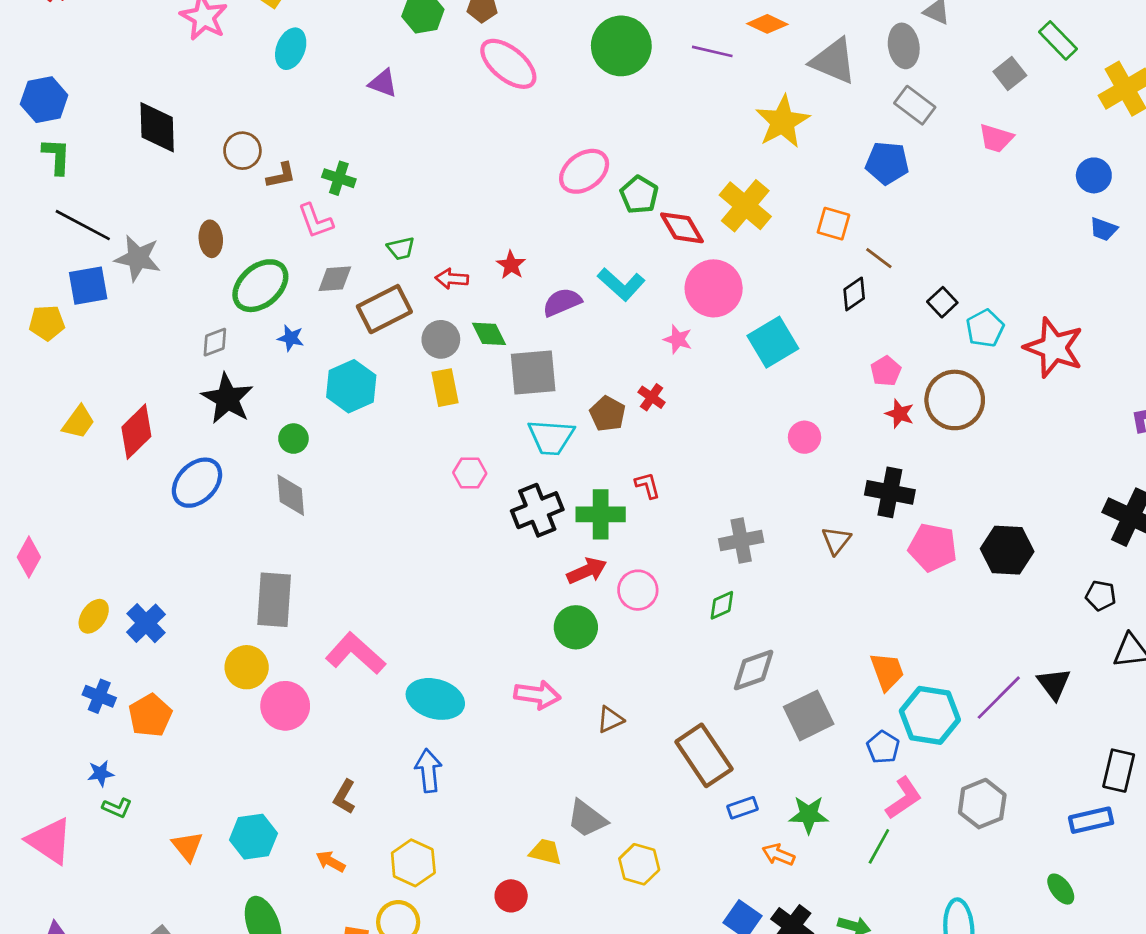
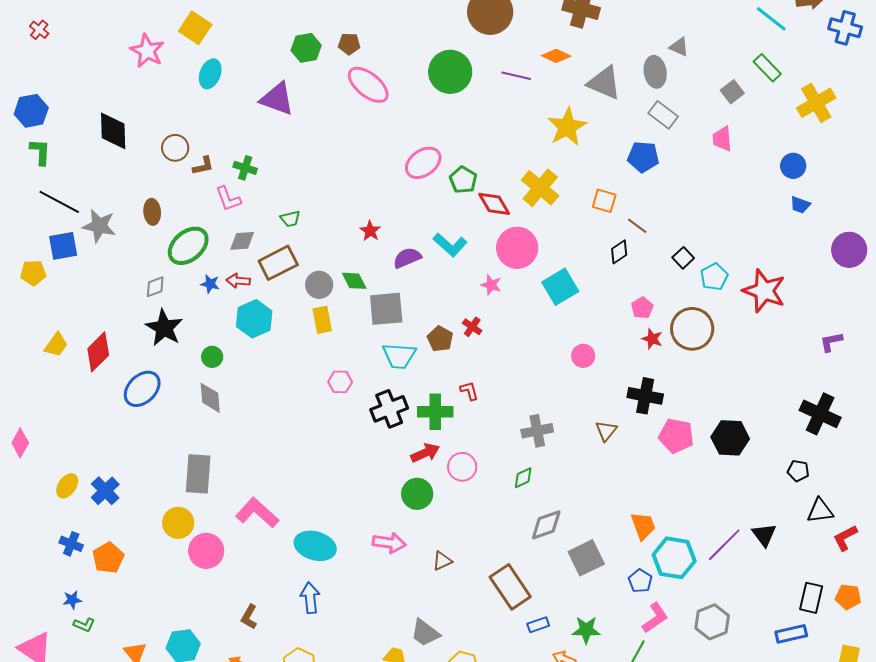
purple triangle: (383, 83) -> (277, 99), size x1.6
pink trapezoid: (996, 138) -> (722, 139), turned 68
red arrow: (452, 279) -> (238, 281), moved

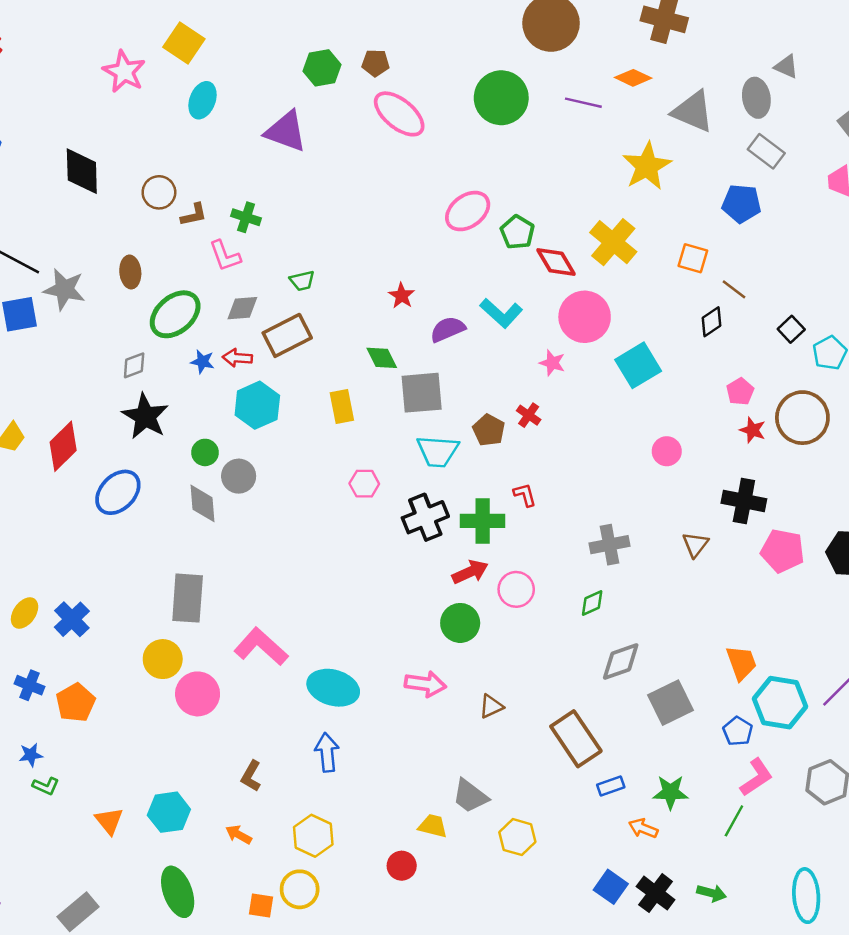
gray circle: (319, 285) -> (239, 476), moved

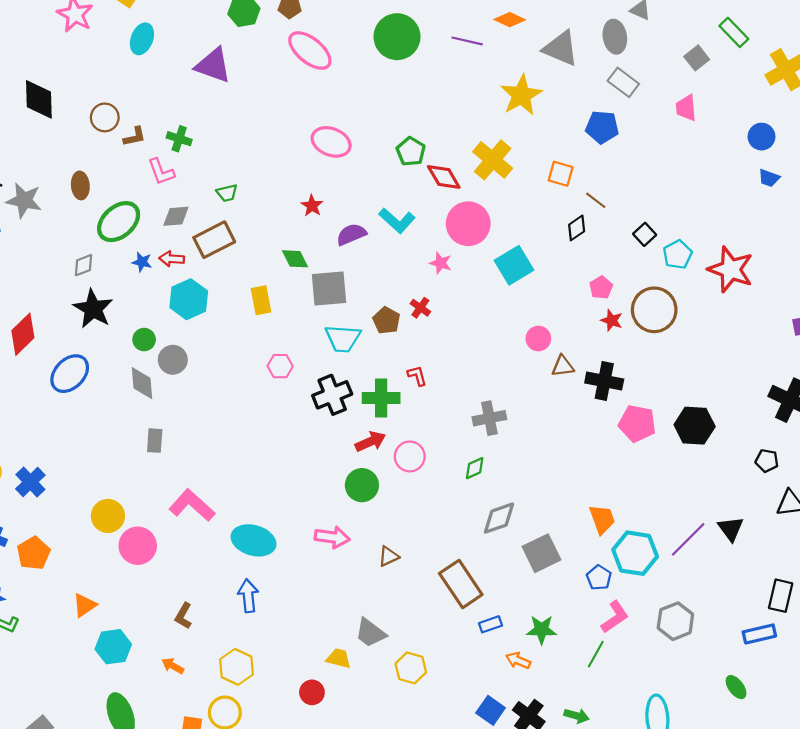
pink ellipse: (468, 211) -> (331, 142), moved, turned 57
brown triangle: (695, 545) -> (563, 366), moved, turned 45
gray rectangle: (188, 598) -> (155, 441), moved, size x0.6
orange triangle: (109, 821) -> (85, 605), moved, turned 35

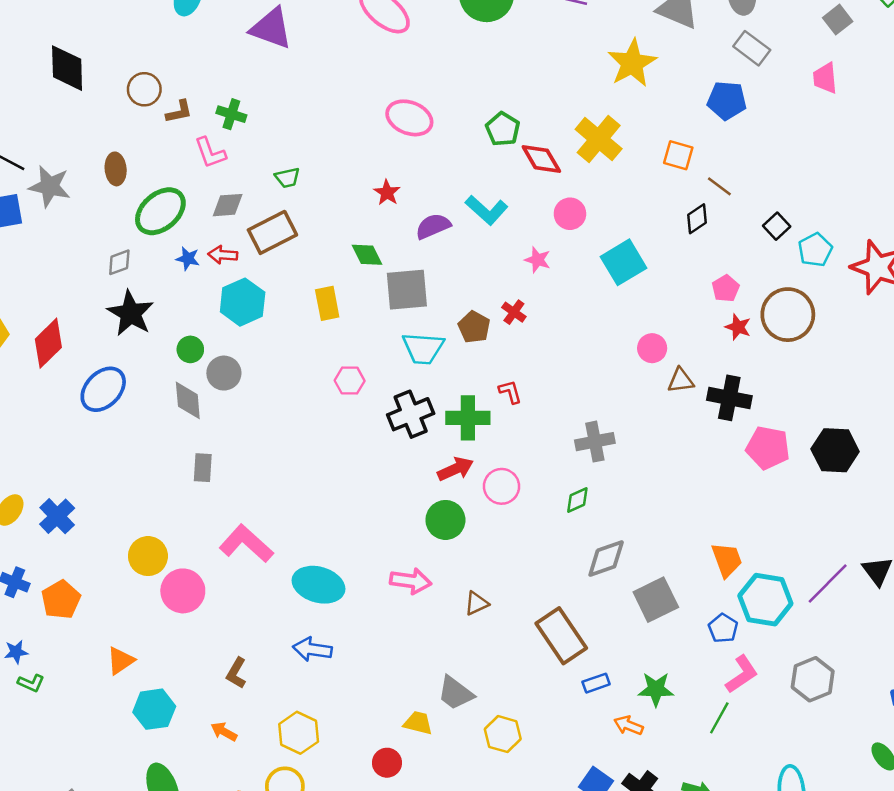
pink circle: (468, 224) -> (570, 214), size x0.6
blue arrow: (248, 596) -> (312, 649), turned -76

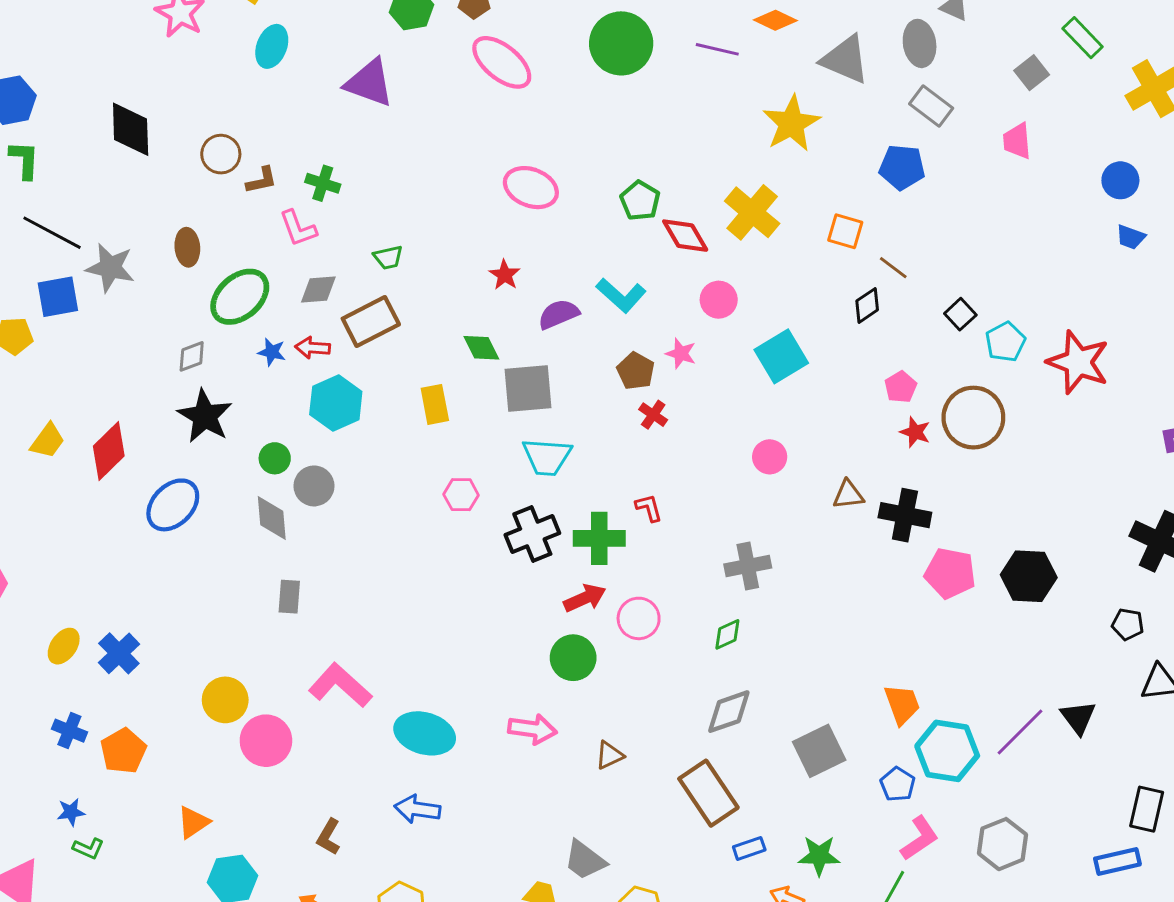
brown pentagon: (474, 327) -> (636, 371), moved
pink circle: (652, 348) -> (770, 457), moved
gray diamond: (606, 559) -> (729, 712), moved

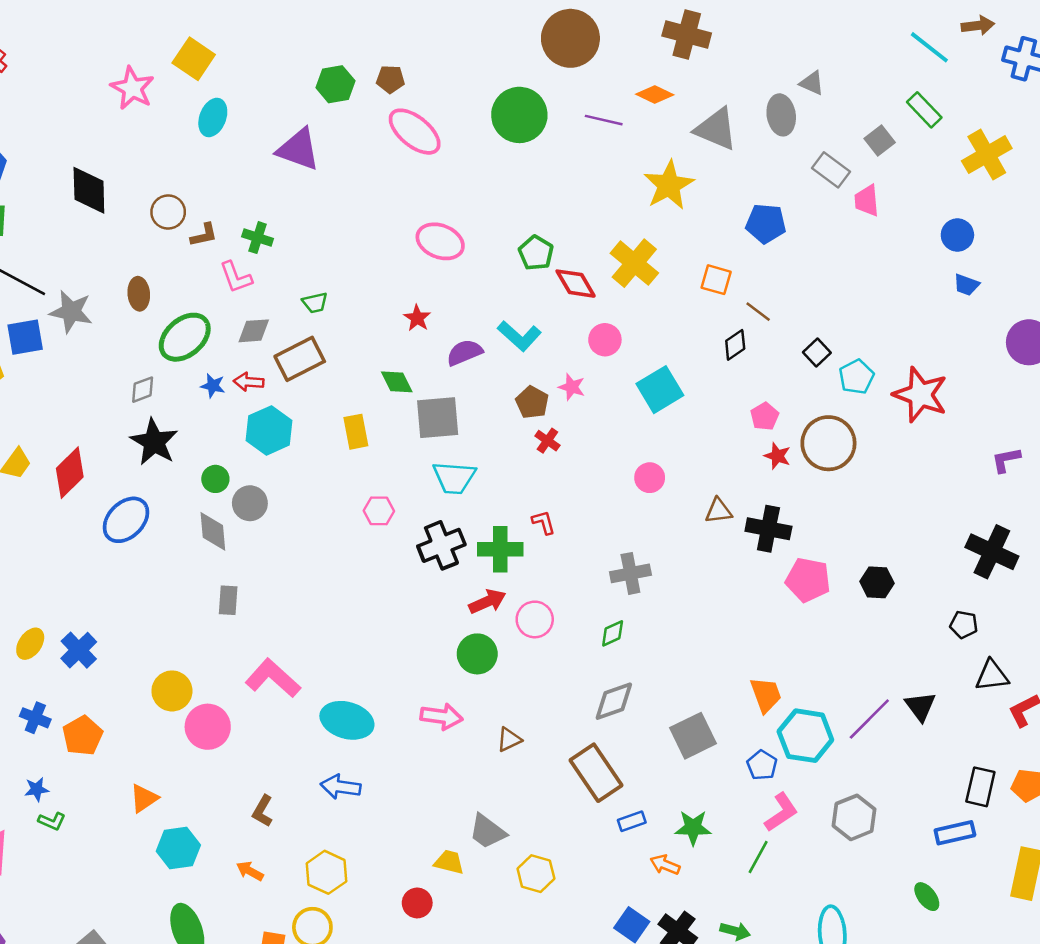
gray rectangle: (931, 106) -> (831, 170), moved
black hexagon: (1029, 576) -> (877, 582), size x0.7

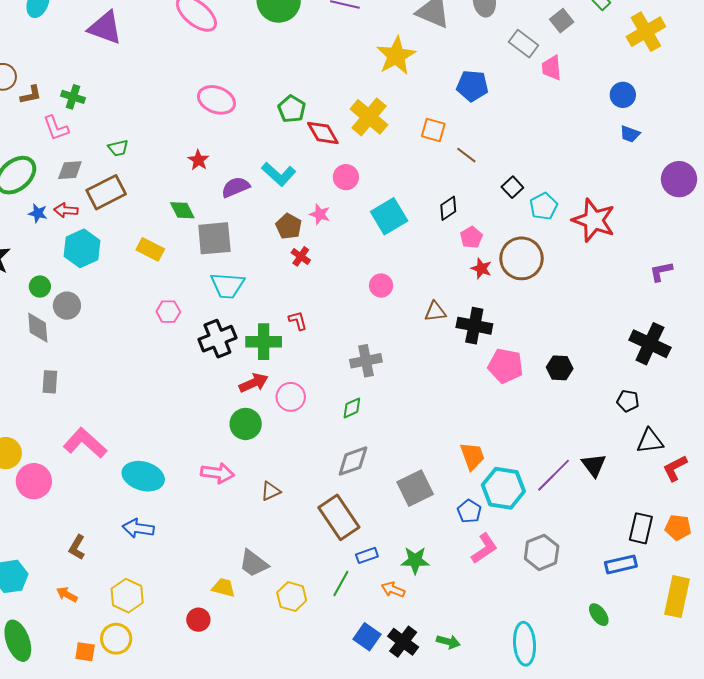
black diamond: (735, 345) -> (448, 208), moved
yellow rectangle: (356, 432) -> (150, 249), turned -52
green line: (758, 857) -> (341, 584), moved

